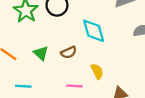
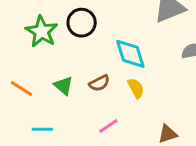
yellow semicircle: (97, 71) -> (136, 88), moved
pink line: (74, 86) -> (108, 126), turned -35

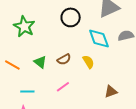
black circle: (82, 23) -> (71, 17), moved
cyan diamond: (130, 54) -> (99, 39), moved
pink line: (108, 126) -> (63, 87), moved

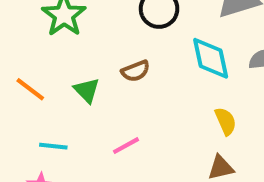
brown semicircle: (64, 59) -> (136, 71), moved
yellow semicircle: (88, 62) -> (226, 121), moved

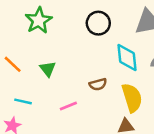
brown semicircle: (136, 71) -> (98, 84), moved
yellow semicircle: (226, 121) -> (132, 98), size x1.6

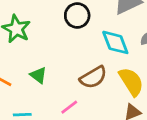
brown semicircle: (98, 84) -> (93, 77), size x1.5

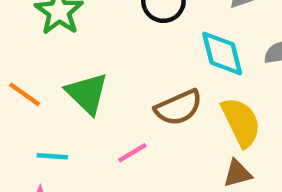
green triangle: (38, 75) -> (87, 93), size x1.5

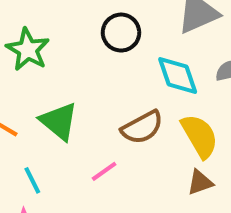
cyan line: (52, 156) -> (32, 180), turned 64

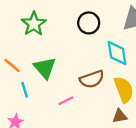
cyan line: (32, 180) -> (25, 90), moved

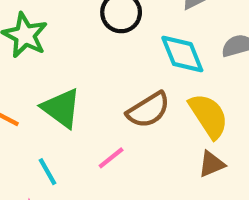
cyan line: (25, 90) -> (47, 172), moved

